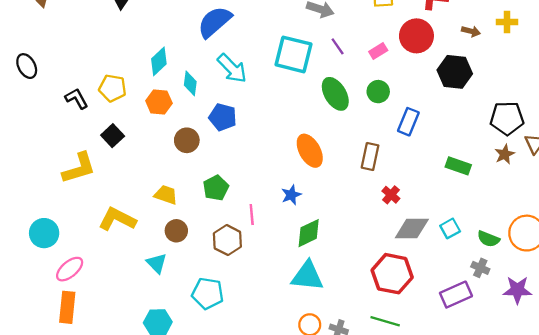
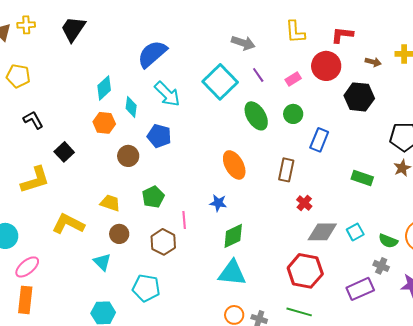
cyan square: (294, 54) -> (220, 82), turned 32
yellow pentagon: (113, 88) -> (18, 76), moved
blue star: (291, 195) -> (218, 203), turned 30

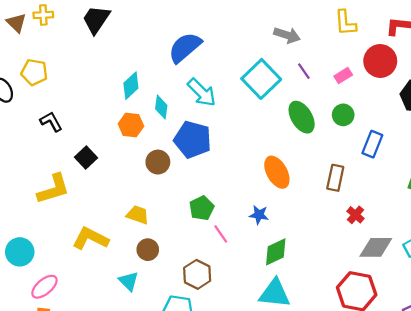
blue pentagon: (159, 136) -> (193, 140), size x1.4
green pentagon: (153, 197) -> (202, 208), moved
pink line: (184, 220) -> (221, 234), turned -30
brown hexagon: (163, 242) -> (197, 274), moved

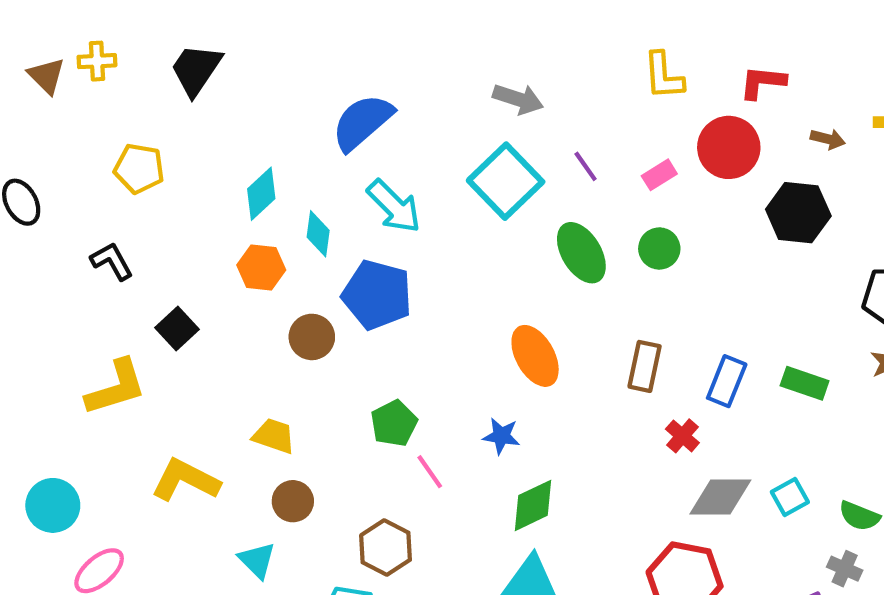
gray arrow: (287, 35) -> (518, 99), moved
yellow pentagon: (34, 72) -> (139, 168), moved
blue rectangle: (372, 144) -> (727, 381), moved

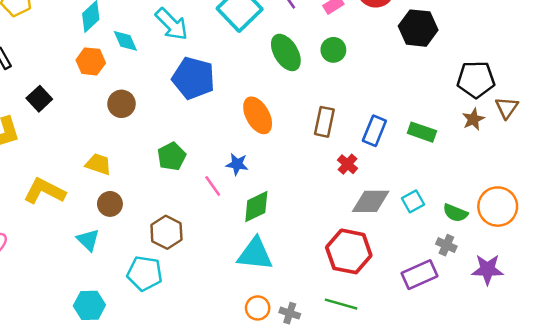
cyan diamond: (318, 234) -> (125, 41), turned -32
blue pentagon: (377, 295) -> (193, 78), moved
pink line: (430, 472) -> (213, 186), moved

